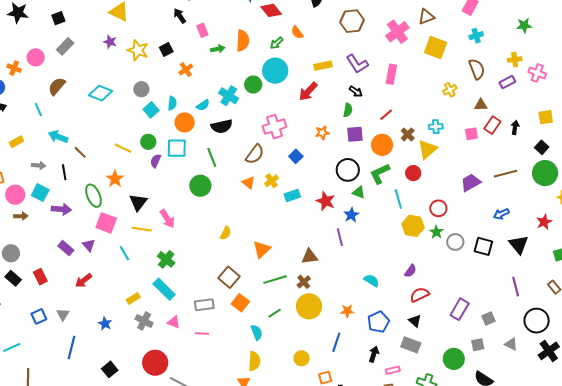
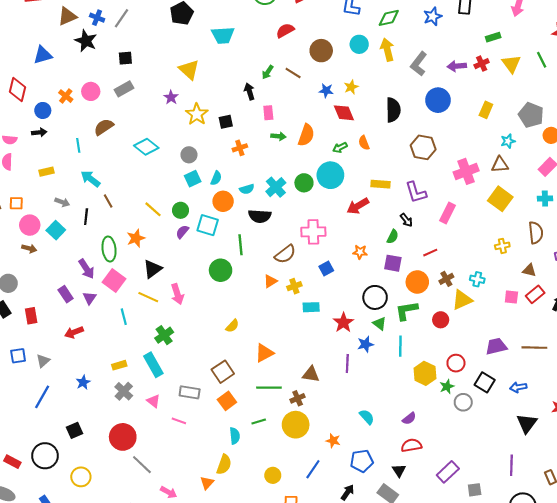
orange triangle: (248, 183) -> (270, 281), turned 32
cyan line: (398, 199) -> (400, 346), moved
purple arrow: (61, 209) -> (87, 269), moved, turned 36
black square: (483, 246) -> (485, 382), moved

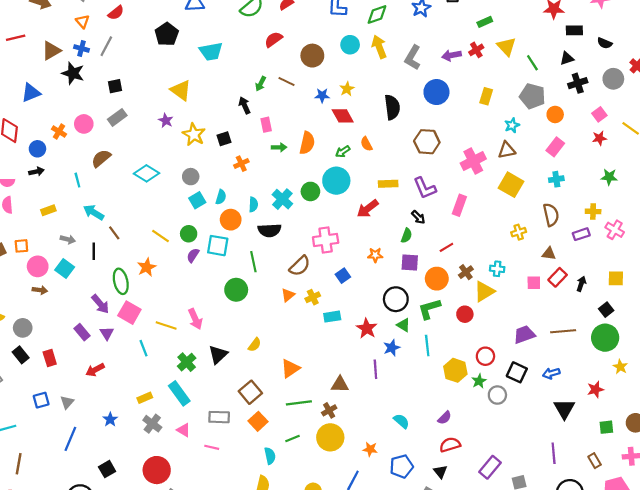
green line: (542, 60) -> (532, 63), moved
cyan semicircle: (247, 189) -> (253, 205), turned -64
black triangle: (153, 269) -> (218, 355), moved

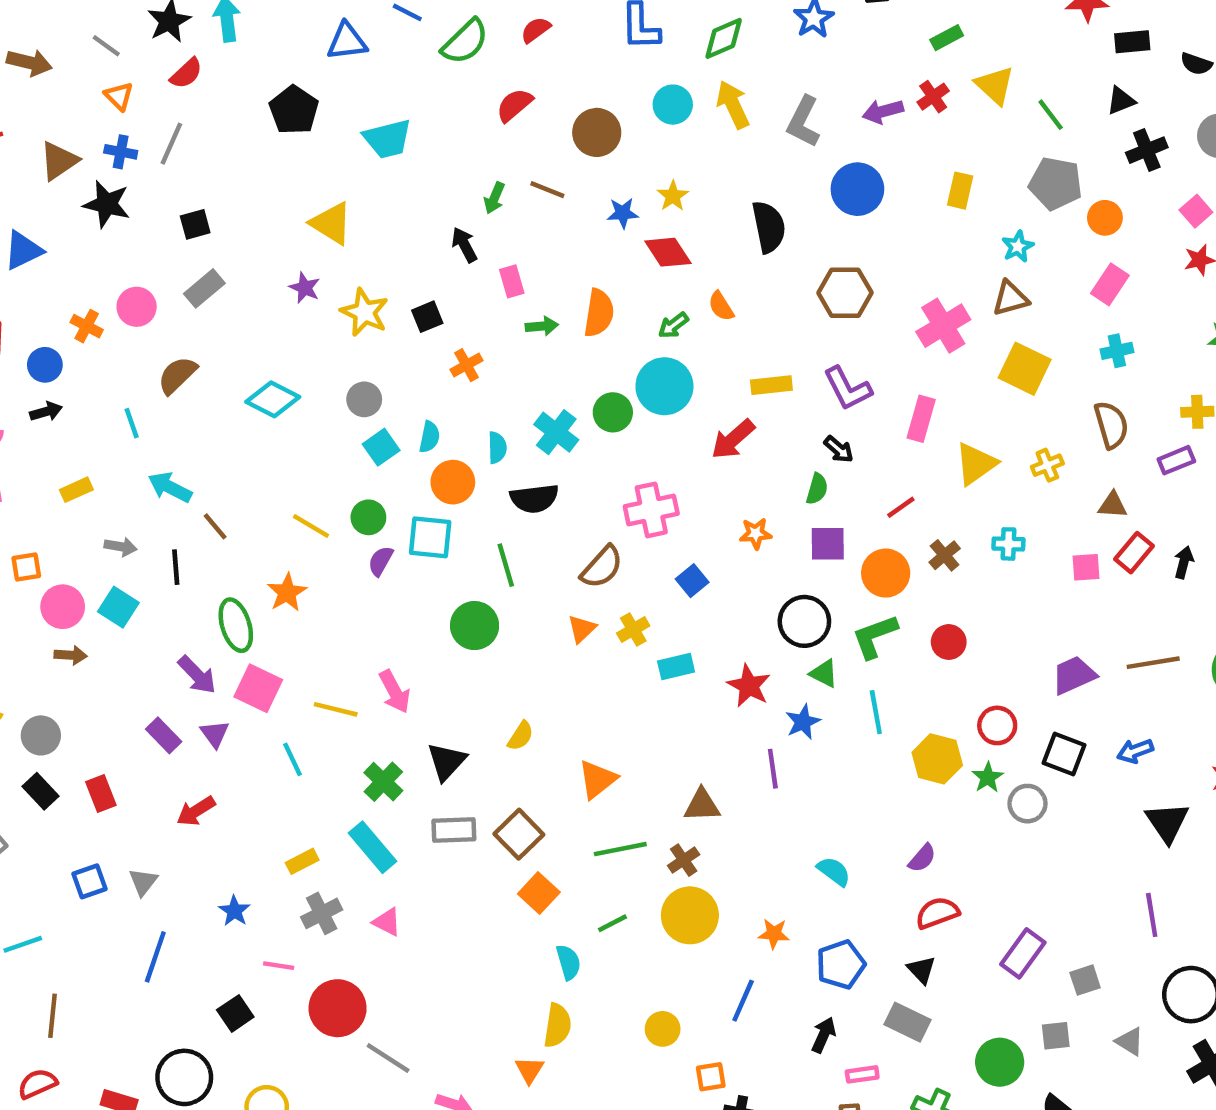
yellow triangle: (484, 291) -> (976, 464), moved
gray rectangle: (219, 417) -> (454, 830), moved
gray cross: (152, 424) -> (322, 913), turned 30
pink line: (212, 447) -> (279, 966), moved

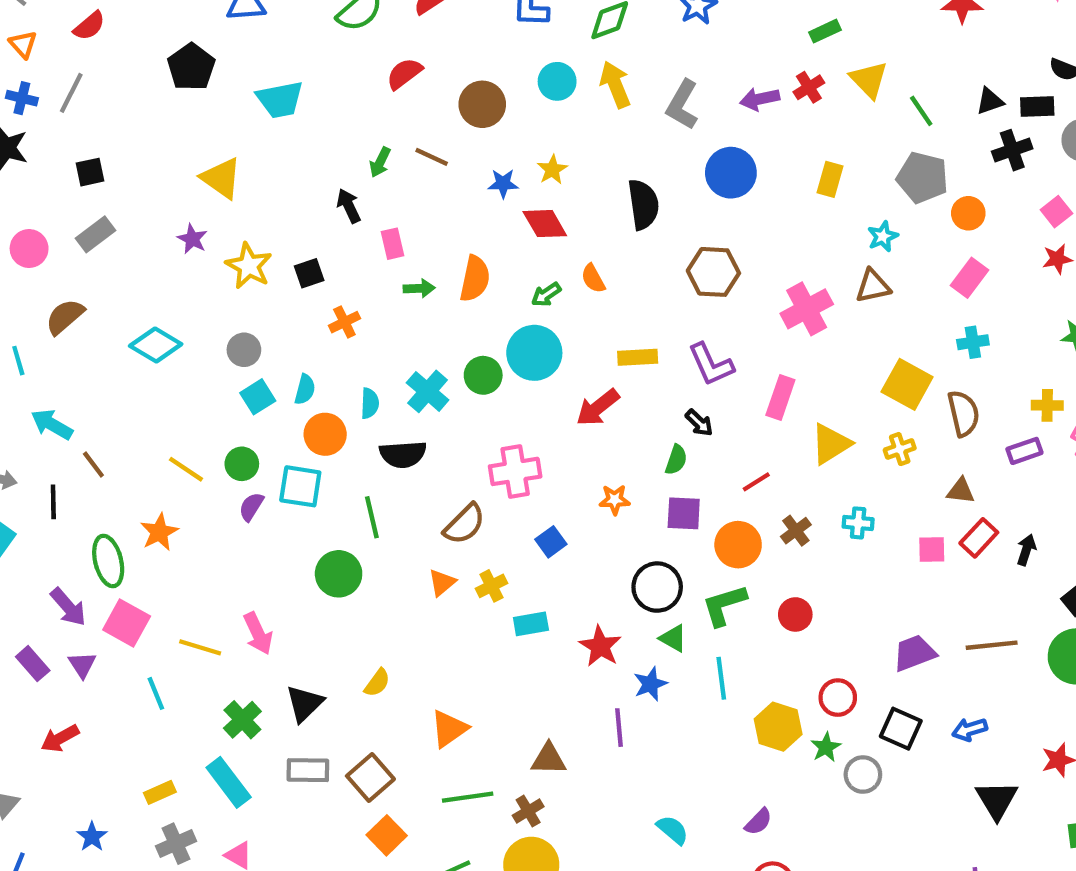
black rectangle: (1132, 42) -> (1037, 107), moved
yellow square: (1025, 369) -> (907, 384), moved

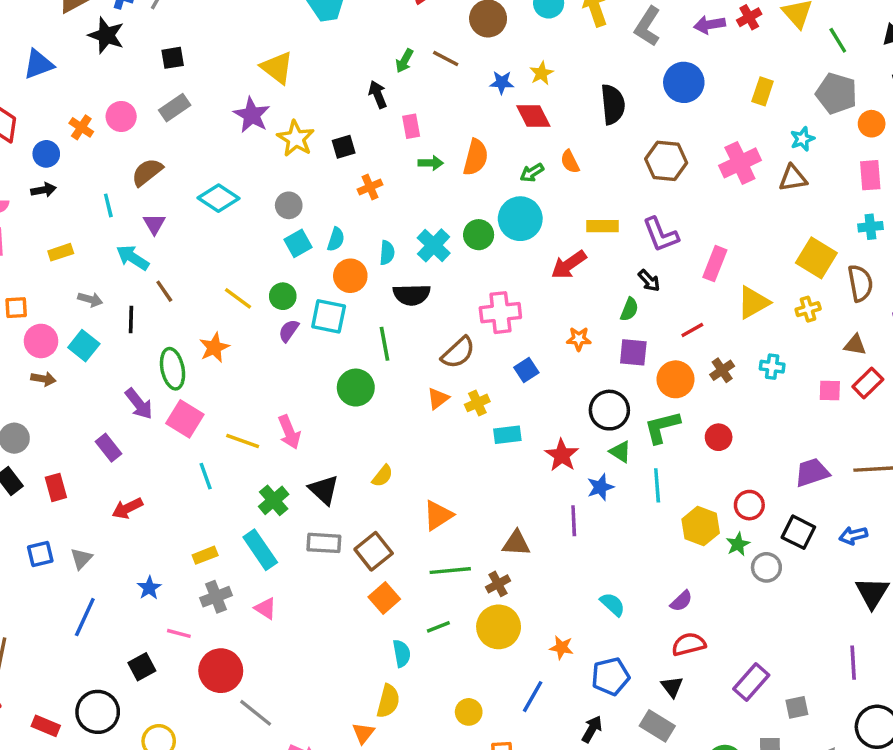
purple star: (192, 239) -> (252, 115), size x1.5
pink rectangle: (970, 278) -> (870, 175), turned -44
pink cross: (807, 309) -> (740, 163), moved
purple triangle: (82, 665) -> (154, 224), moved
black triangle: (304, 703) -> (324, 490), turned -36

